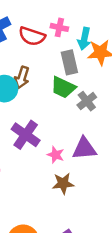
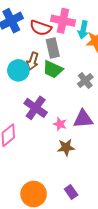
pink cross: (59, 27) -> (63, 21), size x1.6
gray rectangle: (69, 62) -> (53, 48), moved
green trapezoid: (63, 87) -> (53, 69), moved

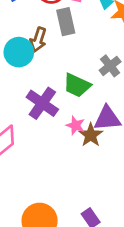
green trapezoid: (53, 69) -> (77, 85), moved
brown star: (66, 147) -> (91, 135), moved, turned -30

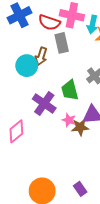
green trapezoid: (77, 85) -> (70, 90), turned 50
brown star: (91, 135) -> (80, 127), turned 30

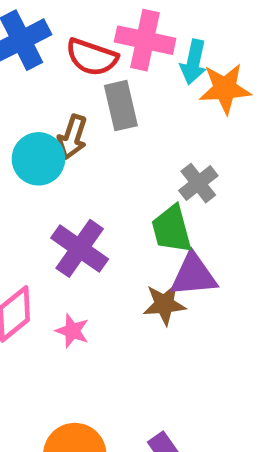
green trapezoid: (70, 90) -> (172, 229), moved
pink star: (69, 120) -> (72, 331), moved

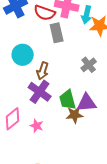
brown arrow: (72, 137) -> (43, 71), moved
green trapezoid: (172, 229) -> (68, 100), moved

